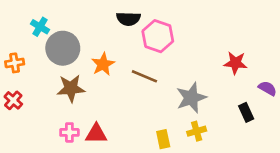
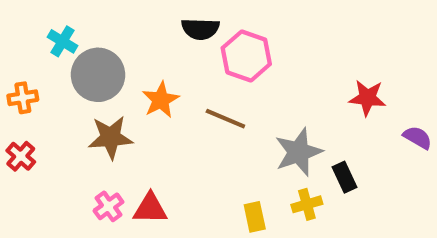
black rectangle: (246, 112) -> (344, 177), moved
pink cross: (69, 132) -> (108, 206), turned -36

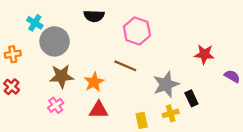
black semicircle: (200, 29) -> (94, 16), moved
orange star: (161, 100) -> (94, 82), moved
pink cross: (108, 206) -> (56, 105), moved
red triangle: (150, 208) -> (99, 110), moved

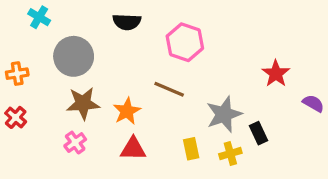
cyan cross: (35, 23) -> (39, 17), moved
red star: (204, 54) -> (276, 74), turned 30
yellow rectangle: (142, 120) -> (191, 149), moved

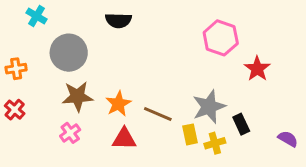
pink hexagon: (185, 42) -> (221, 38), moved
brown line: (169, 89) -> (158, 114), moved
purple semicircle: (313, 103) -> (288, 139), moved
yellow rectangle: (191, 149) -> (190, 134), moved

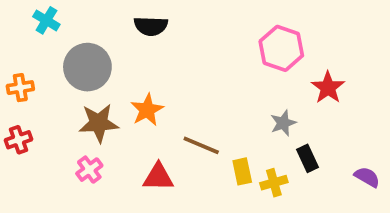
orange star: (118, 104) -> (147, 110), moved
gray star: (209, 107) -> (283, 123), moved, size x0.6
red cross: (15, 110) -> (18, 140), turned 30

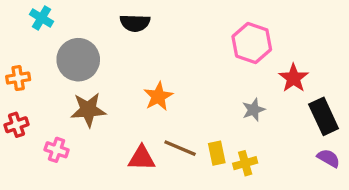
orange star: (147, 110) -> (158, 96), moved
brown line: (201, 145) -> (180, 148), moved
black rectangle: (307, 158) -> (324, 116), moved, size x1.5
pink cross: (89, 170) -> (57, 150), moved, turned -35

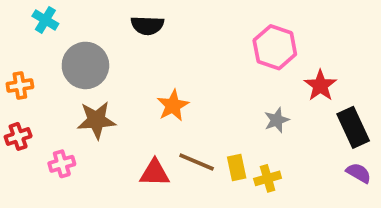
pink cross: (57, 150) -> (62, 164), turned -35

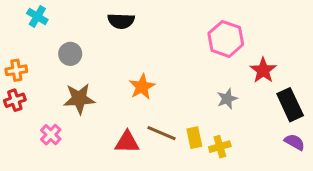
gray circle: (85, 65) -> (70, 54), size x0.6
red cross: (18, 136) -> (15, 100), moved
pink cross: (62, 164) -> (51, 135), turned -30

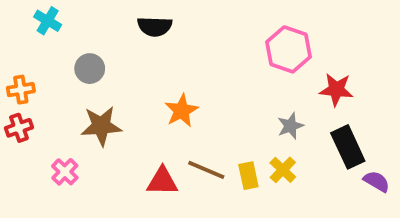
red star: (263, 70) -> (336, 90), turned -30
black rectangle: (290, 105) -> (348, 147), moved
yellow cross: (220, 147) -> (283, 170), moved, turned -30

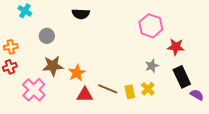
orange star: (181, 111) -> (77, 73), moved
pink cross: (65, 172) -> (34, 90), size x1.6

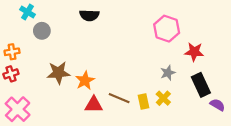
gray circle: (47, 36) -> (42, 31), moved
pink cross: (34, 90) -> (18, 109), moved

